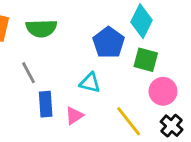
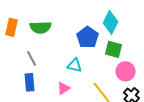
blue rectangle: (46, 104) -> (30, 82), moved

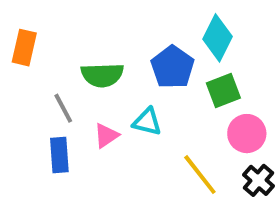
green semicircle: (40, 27) -> (102, 75), moved
green square: (114, 49) -> (223, 91), turned -36
pink triangle: (64, 88) -> (106, 135), moved

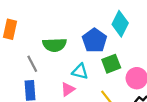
green square: (223, 91) -> (111, 64), moved
pink triangle: (106, 135) -> (68, 89), moved

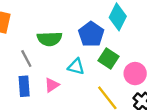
green square: (111, 64) -> (108, 58), turned -36
pink triangle: (68, 89) -> (52, 85), moved

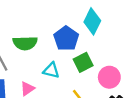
green square: (108, 58) -> (83, 62), turned 30

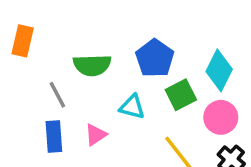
cyan diamond: (92, 21) -> (219, 70), moved

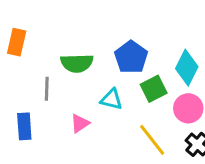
gray line: (57, 95) -> (47, 89), turned 30
blue rectangle: (54, 136) -> (24, 126), moved

